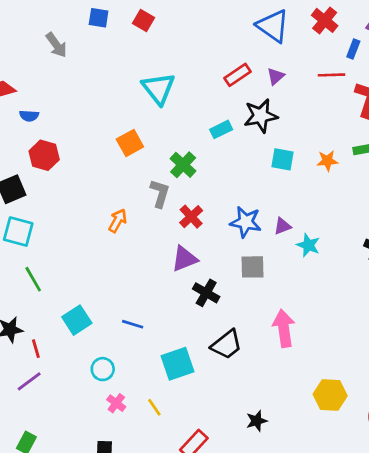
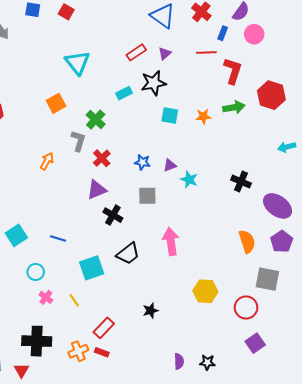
blue star: (246, 222) -> (142, 162), size x0.7

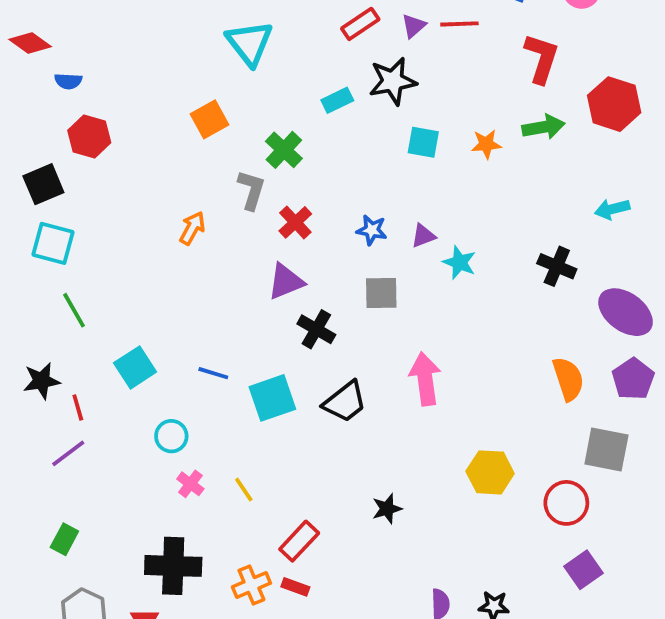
red line: (206, 52) -> (459, 24), moved
cyan arrow: (287, 147) -> (612, 209), moved
cyan square: (92, 268) -> (272, 398), moved

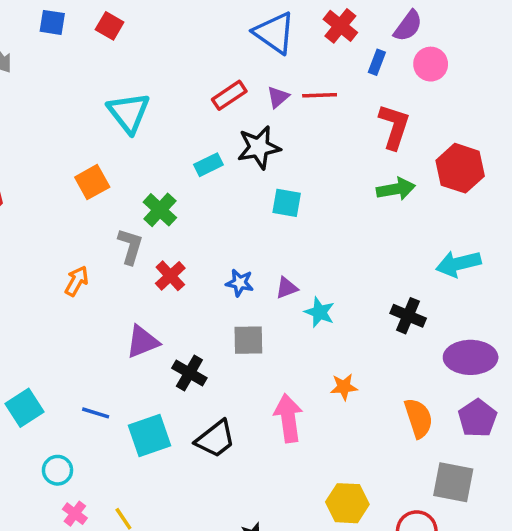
orange star: (486, 144) -> (344, 387), moved
cyan arrow: (612, 209) -> (458, 264), size x1.4
purple triangle: (286, 282) -> (143, 342), moved
purple ellipse: (626, 312) -> (471, 357), turned -36

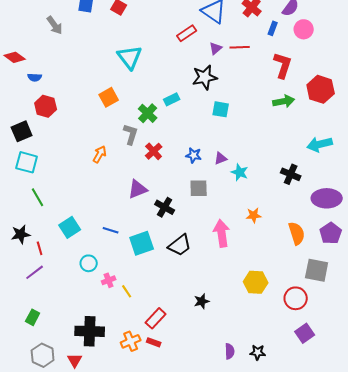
red rectangle: (229, 95) -> (187, 33), moved
cyan rectangle: (208, 165) -> (172, 99), moved
pink cross: (75, 514) -> (109, 280), moved, turned 32

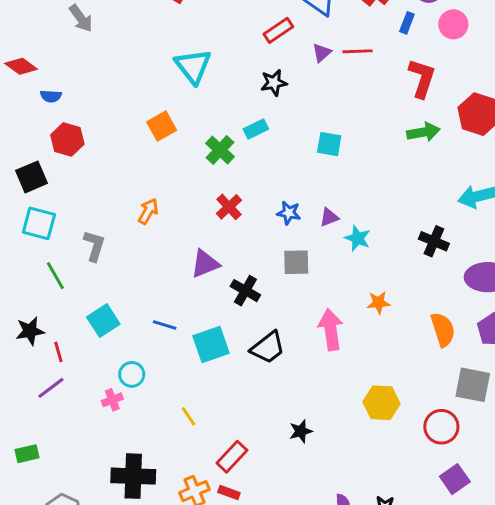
black star: (205, 77) -> (274, 83), moved, size x0.7
gray L-shape: (131, 134) -> (94, 246), moved
pink cross: (109, 280) -> (112, 400), moved
green rectangle: (33, 317) -> (27, 454), moved, turned 49

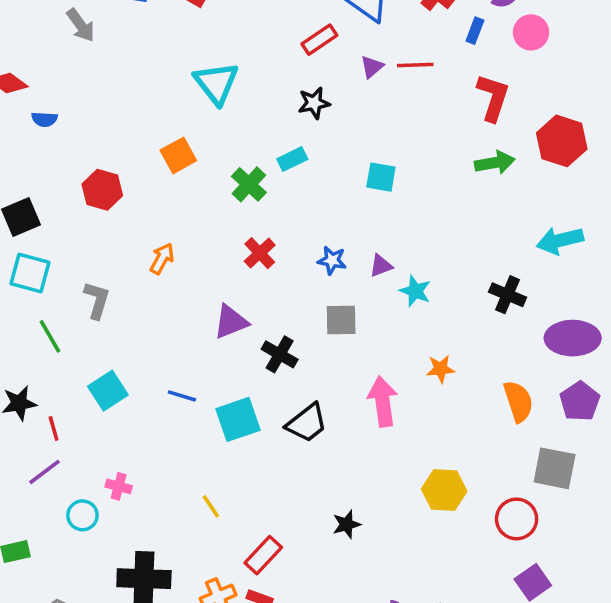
red hexagon: (67, 140) -> (102, 190), moved
cyan circle: (132, 374) -> (82, 515), moved
pink cross: (112, 400) -> (119, 486), turned 36

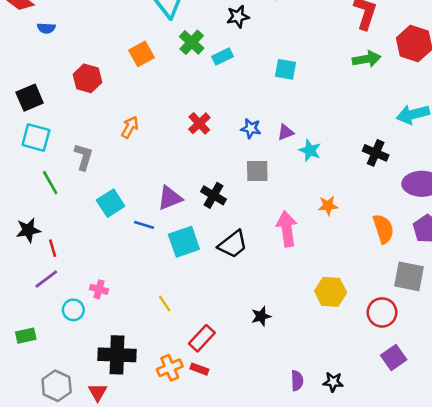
green cross: (249, 184) -> (192, 42), moved
purple triangle: (231, 322) -> (170, 198), moved
cyan square: (108, 391) -> (111, 203), moved

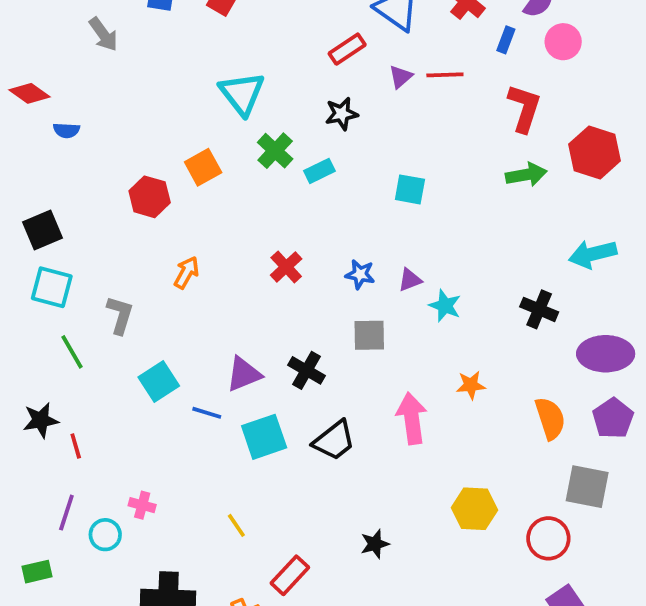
red hexagon: (87, 78) -> (150, 197), moved
purple line: (46, 279) -> (66, 513), moved, turned -35

